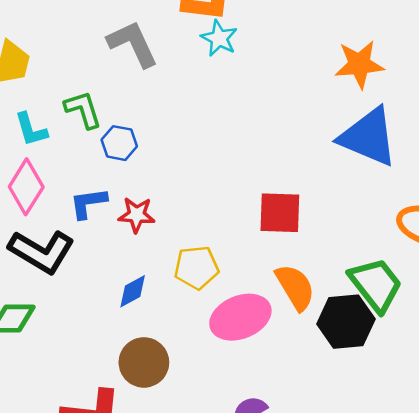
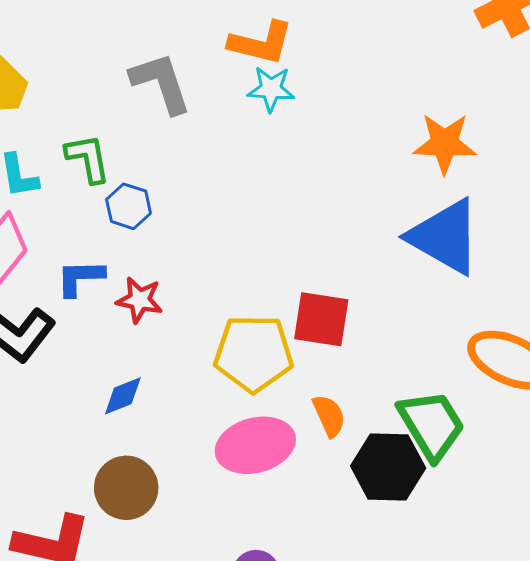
cyan star: (219, 38) -> (271, 89), turned -30
yellow pentagon: (197, 268) -> (254, 353), moved, size x1.4
orange semicircle: (295, 287) -> (329, 416), size x0.7

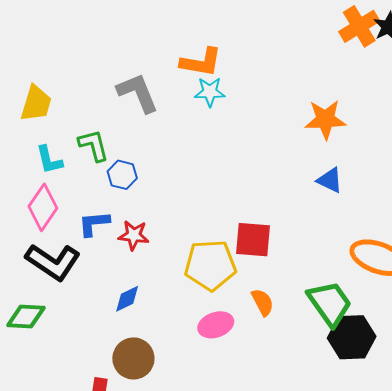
blue triangle: (445, 237) -> (330, 180), size x0.5
pink ellipse: (255, 445) -> (216, 325), size x0.7
black hexagon: (388, 467) -> (352, 337), moved

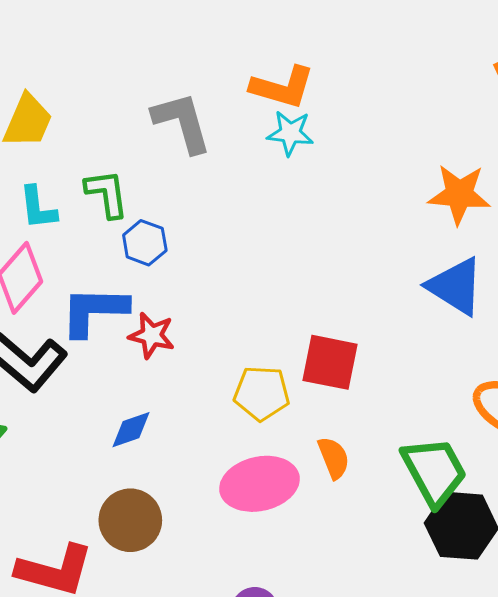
blue triangle: (330, 180) -> (455, 286), size x1.5
blue L-shape: (94, 223) -> (94, 311), size x1.4
yellow pentagon: (210, 265) -> (262, 393), size x0.7
pink ellipse: (216, 325) -> (259, 484), size x1.4

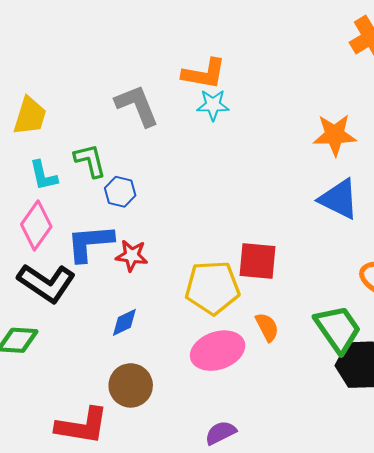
yellow pentagon: (262, 393) -> (212, 288), size x1.4

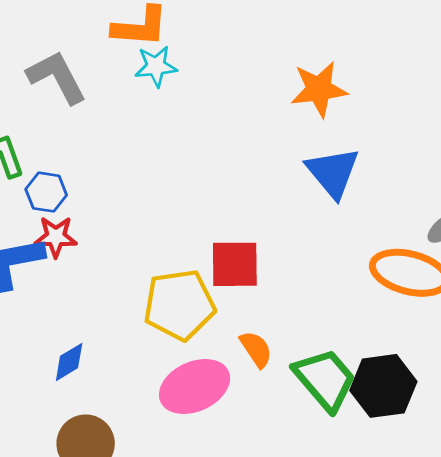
blue triangle: (339, 199) -> (333, 172), turned 30
red star: (132, 256) -> (56, 237), moved
green trapezoid: (338, 329) -> (325, 379), moved

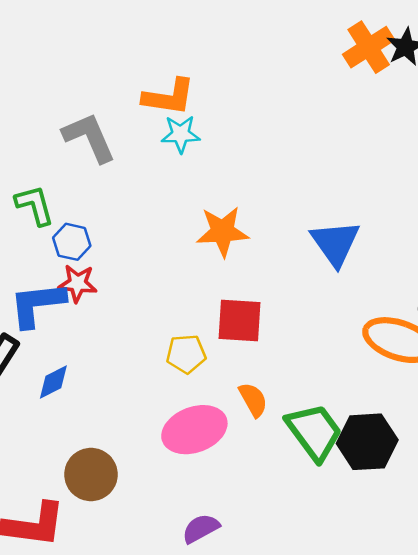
orange star: (319, 89) -> (222, 231), moved
yellow pentagon: (179, 305) -> (186, 354), size x0.6
blue diamond: (69, 362) -> (53, 382), moved

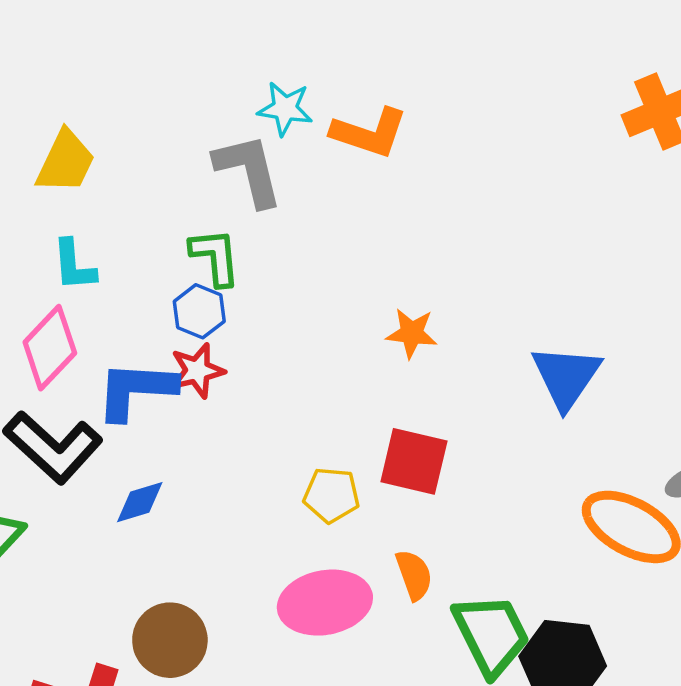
cyan star: (181, 134) -> (285, 109), moved
green L-shape: (35, 205) -> (215, 257), moved
orange star: (222, 231) -> (412, 333), size x0.7
red star: (78, 283) -> (197, 371), turned -30

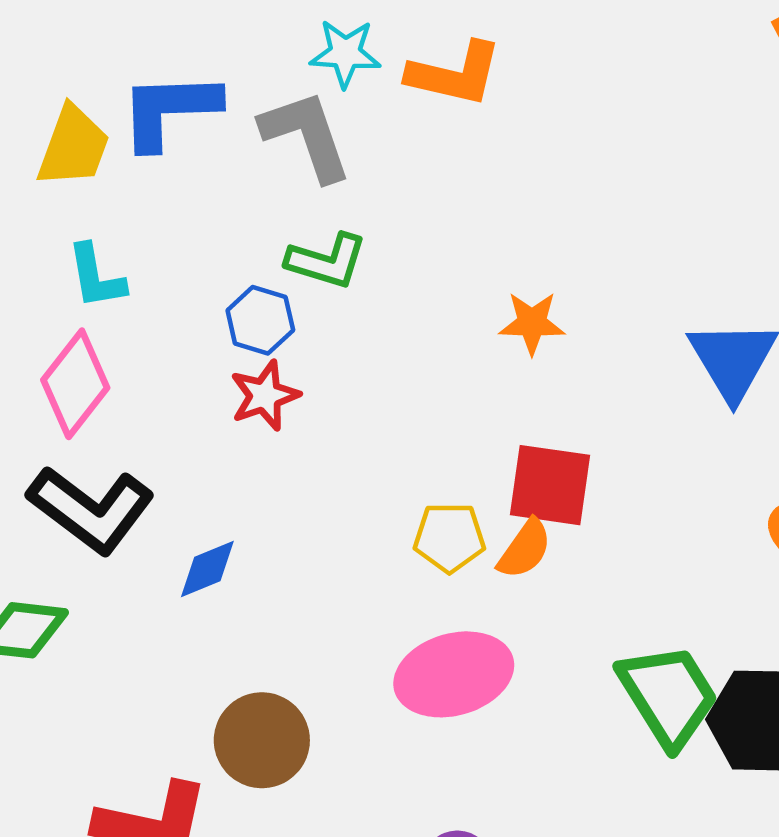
green L-shape: (215, 257) -> (327, 261), moved, turned 118
blue L-shape: (136, 390) -> (169, 110), moved
orange semicircle: (414, 575) -> (525, 549), moved, turned 60

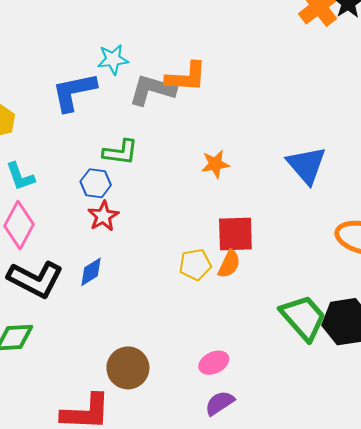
orange L-shape: (455, 74) -> (186, 77), moved
blue L-shape: (169, 110) -> (74, 92), moved
gray L-shape: (306, 135) -> (152, 90), moved, turned -45
blue diamond: (207, 569) -> (91, 272), moved
pink ellipse: (454, 674) -> (214, 363), moved, size x0.6

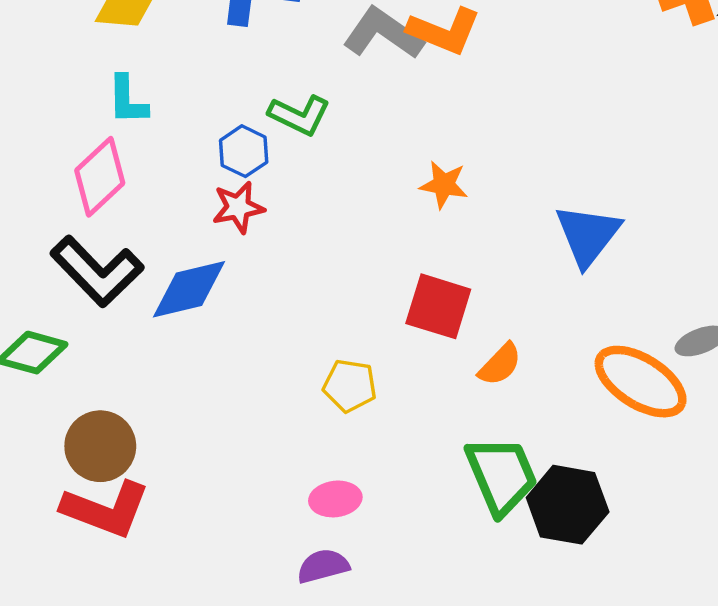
orange semicircle: (229, 264) -> (500, 364), moved
yellow pentagon: (195, 265) -> (350, 386), moved
blue diamond: (91, 272) -> (189, 289), size x1.6
brown circle: (128, 368) -> (100, 446), moved

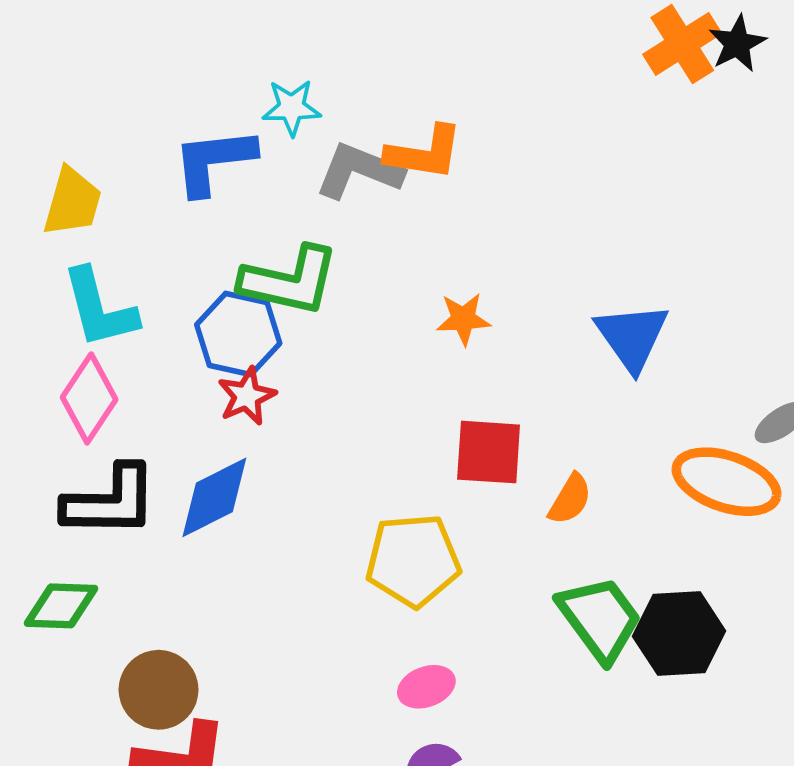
cyan L-shape: (127, 100) -> (99, 308), size x1.5
green L-shape: (299, 115) -> (289, 281), size x1.5
blue hexagon: (244, 151) -> (238, 334), size x1.5
black L-shape: (97, 271) -> (110, 501), turned -32
yellow pentagon: (350, 386) -> (413, 560), size x1.6

